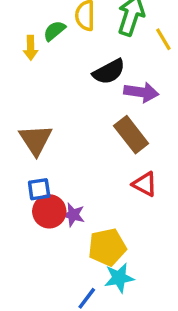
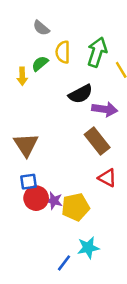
yellow pentagon: (107, 247) -> (75, 207), moved

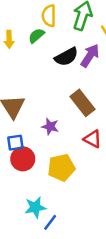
green semicircle: (40, 64) -> (36, 36), moved
purple arrow: (105, 109) -> (90, 56), moved, turned -65
purple star: (54, 201) -> (50, 127), moved
cyan star: (88, 248) -> (35, 207), moved

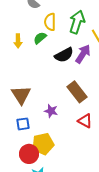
red circle: (23, 159) -> (29, 154), moved
yellow pentagon: (61, 168) -> (43, 144), moved

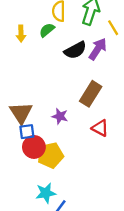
brown rectangle: (77, 92) -> (91, 94), turned 70
brown triangle: (21, 95) -> (21, 113), moved
red circle: (29, 154) -> (34, 147), moved

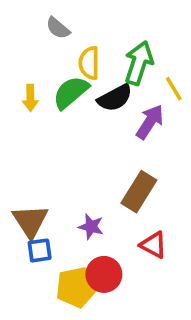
green semicircle: (47, 30) -> (71, 92), size x1.5
black semicircle: (75, 50) -> (115, 98), moved
red circle: (34, 147) -> (104, 274), moved

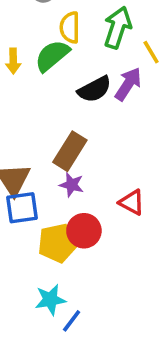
black semicircle: (115, 98) -> (95, 89), moved
brown rectangle: (139, 192) -> (70, 151), moved
blue square: (40, 250) -> (22, 208), size x1.4

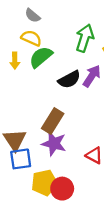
yellow semicircle: (70, 27) -> (31, 38), moved, turned 114
purple star: (72, 185) -> (54, 144), size x1.5
red circle: (84, 231) -> (62, 189), moved

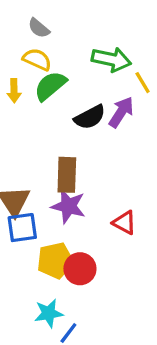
green arrow: (85, 38) -> (111, 59), turned 84
brown rectangle: (53, 121) -> (67, 175), turned -30

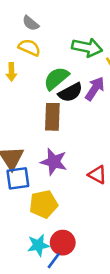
green semicircle: (50, 86) -> (56, 78), moved
brown rectangle: (67, 175) -> (52, 117), moved
red circle: (80, 269) -> (63, 243), moved

